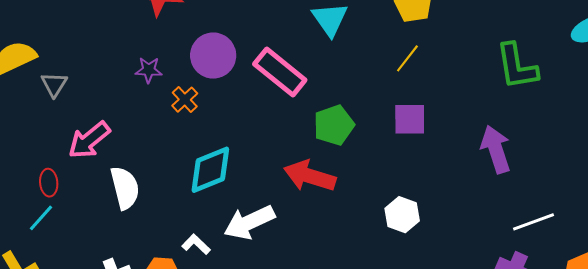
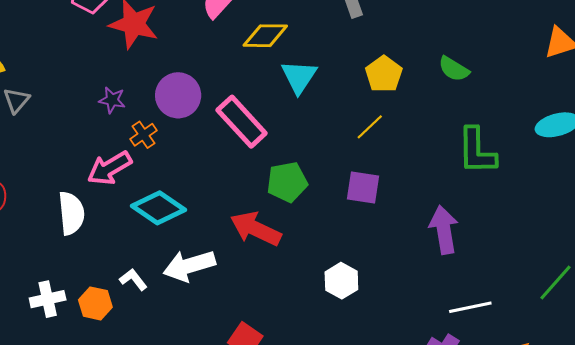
pink arrow: (89, 140) -> (110, 168), moved
cyan diamond: (210, 170) -> (158, 208), turned 48

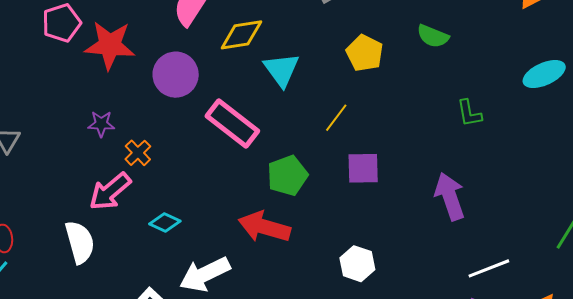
purple circle: (178, 95) -> (176, 75), moved
yellow line: (370, 127) -> (336, 118), moved
green L-shape: (477, 151) -> (469, 113), size x0.6
cyan diamond: (158, 208) -> (165, 222), size x0.6

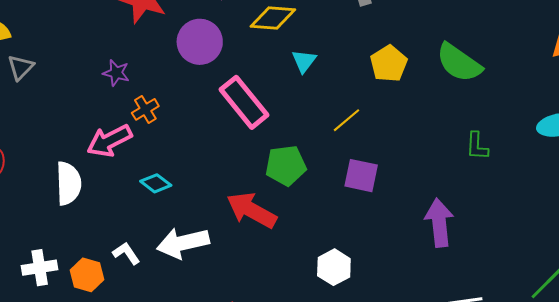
green semicircle: (433, 36) -> (459, 63), size x1.5
cyan triangle: (281, 70) -> (304, 61), size x0.7

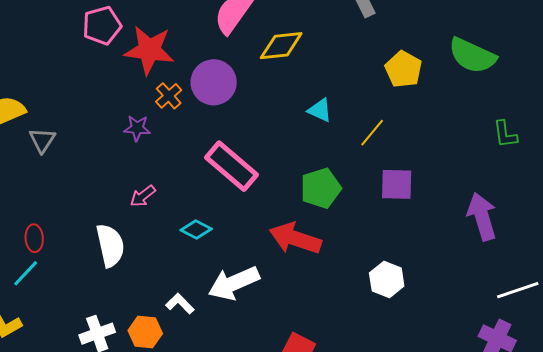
cyan triangle: (304, 61) -> (320, 110), moved, turned -32
pink rectangle: (244, 102) -> (231, 166), moved
orange cross: (145, 109) -> (169, 96), moved
pink arrow: (109, 141) -> (143, 196), size x0.6

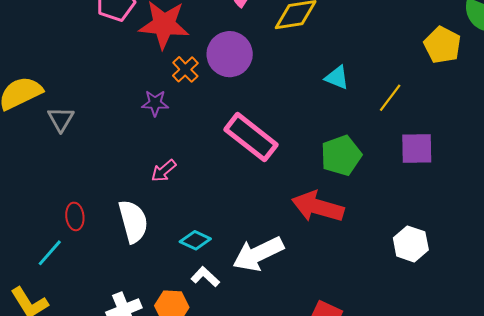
yellow pentagon: (403, 69) -> (442, 45), moved
cyan diamond: (196, 230) -> (195, 240), moved
red ellipse: (34, 238) -> (75, 216), moved

